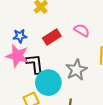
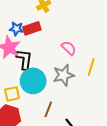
pink semicircle: (82, 30) -> (69, 48), moved
red rectangle: (52, 37) -> (32, 28), moved

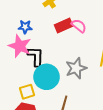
red rectangle: (32, 28) -> (64, 26), moved
pink semicircle: (69, 48) -> (79, 26), moved

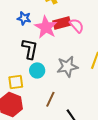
pink star: (20, 46) -> (46, 27), moved
cyan circle: (47, 77) -> (37, 70), size x0.6

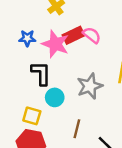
yellow square: (16, 82) -> (32, 116), turned 35

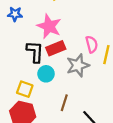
red rectangle: (73, 35) -> (56, 48), moved
pink semicircle: (92, 35) -> (92, 44), moved, turned 35
blue star: (27, 38) -> (15, 14), moved

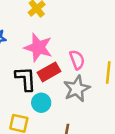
pink semicircle: (92, 44) -> (77, 60), moved

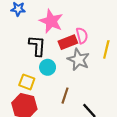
red rectangle: (49, 72) -> (68, 42), moved
gray star: (77, 89) -> (78, 60), turned -30

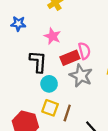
pink star: (51, 21) -> (52, 36), size x0.7
yellow square: (27, 82) -> (50, 108), moved

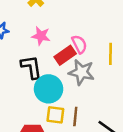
cyan circle: (49, 84) -> (49, 89), size x1.5

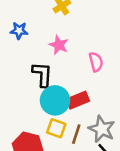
red rectangle: (65, 55) -> (78, 100), moved
gray star: (82, 72) -> (102, 129), moved

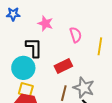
cyan circle: (55, 100) -> (23, 68), moved
yellow square: (56, 128) -> (26, 90), moved

